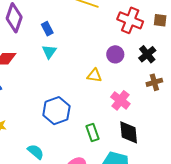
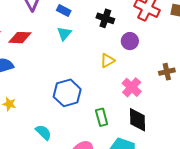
blue rectangle: (47, 29) -> (64, 10), turned -40
black cross: (147, 54) -> (105, 18), moved, turned -36
yellow triangle: (94, 75) -> (107, 61), turned -42

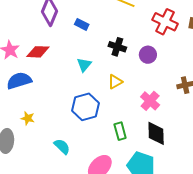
black cross: (105, 18) -> (117, 47), moved
cyan triangle: (64, 34) -> (84, 65), moved
yellow triangle: (107, 61) -> (115, 82), moved

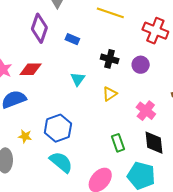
blue hexagon: (86, 107) -> (58, 128), moved
cyan semicircle: (62, 146) -> (61, 162), size x1.4

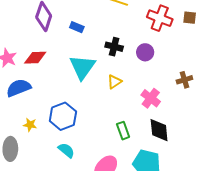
cyan triangle: (78, 79) -> (82, 67), size x1.8
cyan semicircle: (61, 162) -> (66, 150), size x0.7

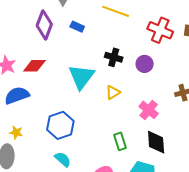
blue rectangle: (77, 27) -> (77, 27), moved
yellow star: (30, 125) -> (16, 132), moved

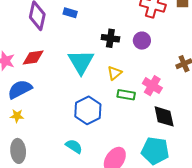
blue hexagon: (60, 125) -> (88, 110), moved
yellow star: (16, 132) -> (17, 116), moved
green rectangle: (120, 141) -> (126, 95), moved, turned -54

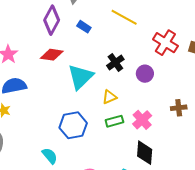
black cross: (110, 38) -> (115, 62), turned 30
red diamond: (33, 58) -> (52, 55), moved
green rectangle: (126, 95) -> (114, 121), turned -42

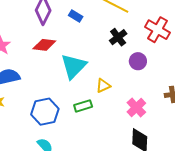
black cross: (115, 62) -> (118, 37), moved
green rectangle: (114, 121) -> (83, 106), moved
blue hexagon: (73, 125) -> (45, 112), moved

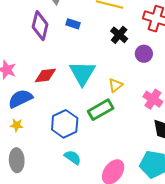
red diamond: (44, 45) -> (45, 75), moved
green rectangle: (83, 106) -> (101, 110), size x1.4

